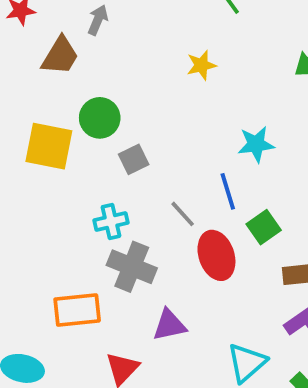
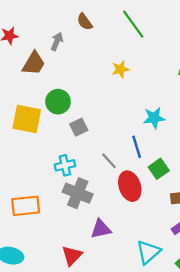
orange rectangle: (77, 310) -> (26, 206), moved

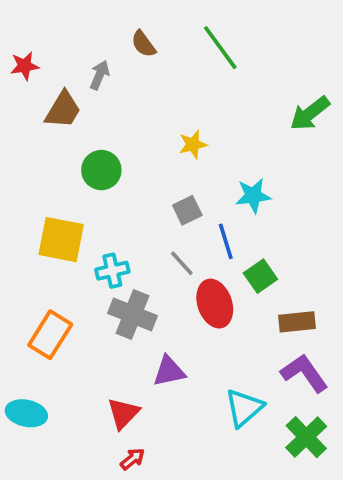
yellow star: (121, 69) -> (193, 144), moved
yellow square: (27, 119) -> (61, 240), moved
gray square: (79, 127) -> (187, 210), moved
orange rectangle: (26, 206) -> (50, 335), turned -52

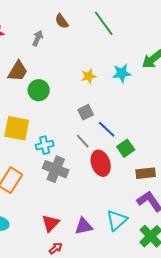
brown trapezoid: (63, 110) -> (18, 71), moved
cyan star: (253, 196) -> (122, 73), moved
blue line: (226, 241) -> (107, 129), turned -30
purple triangle: (169, 371) -> (84, 226), moved

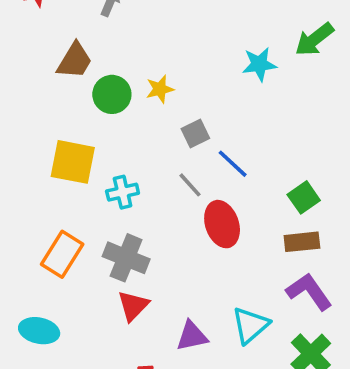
yellow star: (89, 76) -> (160, 89), moved
green square: (126, 148) -> (304, 197), moved
gray cross: (56, 169) -> (126, 258), moved
red triangle: (51, 223) -> (133, 306), moved

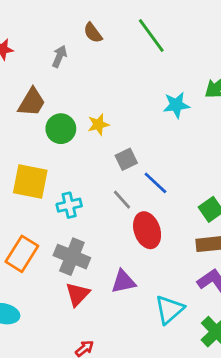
purple triangle: (192, 336) -> (123, 282), moved

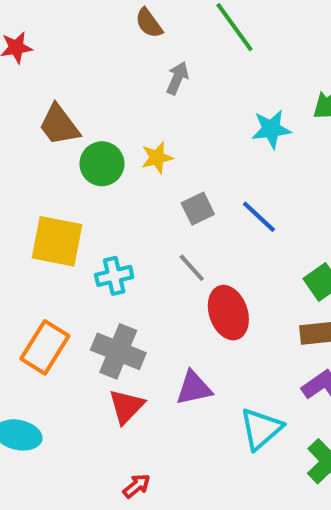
gray arrow: (59, 56) -> (177, 78), moved
brown trapezoid: (32, 102) -> (59, 125), turned 112
blue line: (155, 183) -> (259, 217), moved

